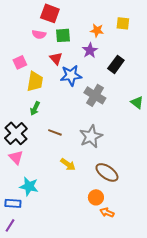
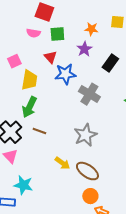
green arrow: (35, 108) -> (29, 107), size x1.5
brown line: (55, 132) -> (39, 131), moved
brown ellipse: (107, 172) -> (87, 171), moved

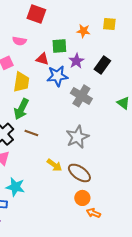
pink semicircle: (33, 33) -> (19, 41), moved
green square: (57, 34) -> (59, 46), moved
purple star: (84, 49) -> (76, 61), moved
red triangle: (50, 57) -> (42, 59), turned -32

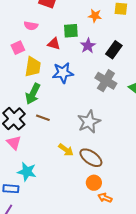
blue star: (57, 76) -> (63, 73), moved
gray cross: (81, 96) -> (106, 81), moved

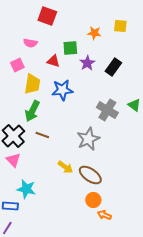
gray cross: (106, 81) -> (107, 110), moved

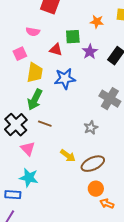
gray star: (88, 139) -> (91, 128), size x0.6
pink triangle: (13, 160) -> (28, 149), moved
brown ellipse: (90, 175) -> (93, 164), turned -60

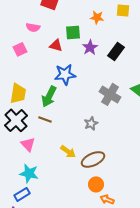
yellow trapezoid: (35, 73) -> (18, 93), moved
green arrow: (35, 100) -> (49, 96), moved
blue rectangle: (13, 195) -> (22, 194), moved, turned -35

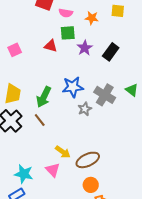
pink semicircle: (33, 27) -> (66, 13), moved
blue star: (65, 74) -> (73, 87), moved
brown line: (45, 119) -> (40, 120), turned 32
gray star: (91, 123) -> (85, 109), moved
pink triangle: (28, 144) -> (53, 170), moved

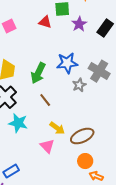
brown line: (40, 120) -> (45, 100), moved
cyan star: (24, 174) -> (18, 123), moved

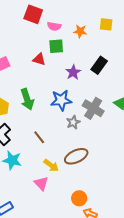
purple star: (79, 24) -> (73, 72), moved
green arrow: (38, 73) -> (27, 99), moved, turned -45
brown ellipse: (82, 136) -> (76, 156), moved

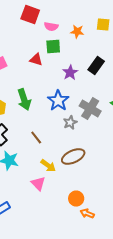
blue star: (61, 100) -> (58, 100), turned -30

